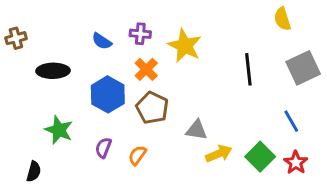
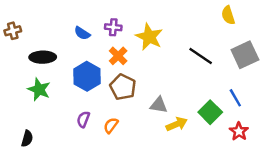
black line: (248, 69) -> (201, 56), turned -50
green star: (59, 130) -> (39, 89), moved
green square: (260, 157) -> (210, 112), moved

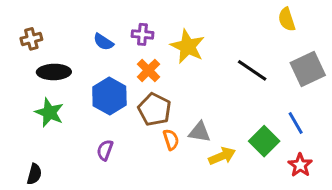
brown cross: (13, 31) -> (31, 39), moved
orange semicircle: (111, 125) -> (171, 140), moved, turned 126

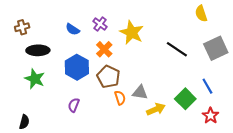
purple cross: (142, 34) -> (100, 24), turned 32

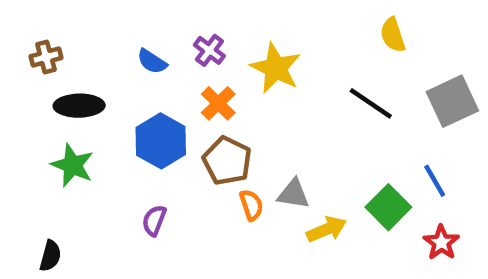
yellow semicircle: (201, 14) -> (393, 35), moved

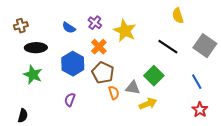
gray square: (452, 101) -> (205, 46), turned -30
green square: (388, 207) -> (154, 76), moved

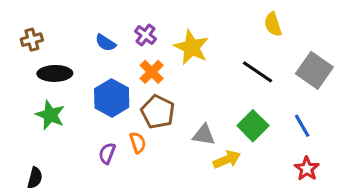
green square: (154, 76) -> (253, 126), moved
orange semicircle: (114, 93) -> (138, 143), moved

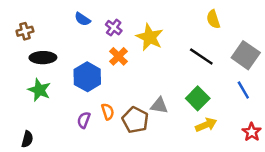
blue semicircle: (106, 43) -> (83, 19), moved
brown pentagon: (158, 112) -> (135, 120), moved
blue line: (302, 126) -> (243, 90), moved
yellow arrow: (227, 159) -> (206, 125), moved
red star: (307, 169) -> (252, 132), moved

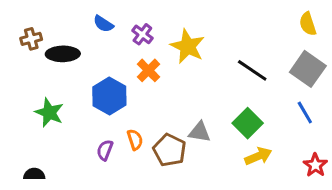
yellow semicircle: (213, 19) -> (308, 24), moved
black ellipse: (43, 58) -> (63, 54), moved
black semicircle: (27, 139) -> (34, 174), turned -105

